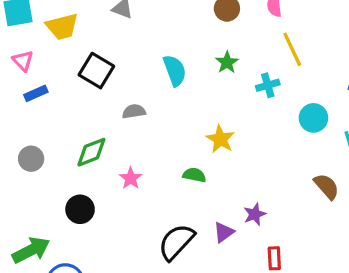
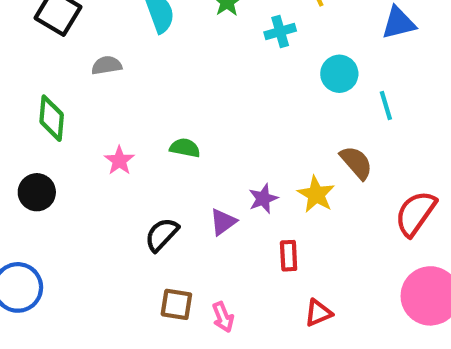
yellow star: (220, 139) -> (316, 194), moved
green diamond: (91, 152) -> (52, 118), turned -64
pink star: (131, 178) -> (119, 160), moved
black semicircle: (176, 242) -> (162, 235), size x0.7

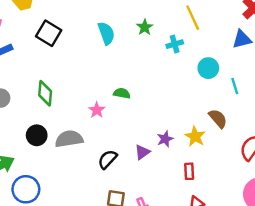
gray semicircle: (107, 65) -> (69, 139), moved, size x1.6
green semicircle: (185, 148) -> (122, 93), moved
pink star: (119, 160) -> (97, 110), moved
red rectangle: (289, 256) -> (189, 171), moved

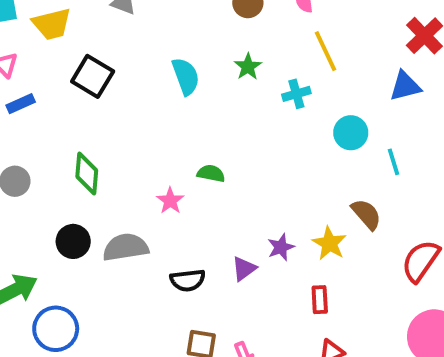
black semicircle: (107, 159) -> (188, 280), turned -140

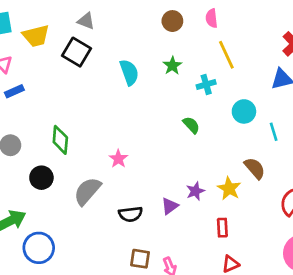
black square: (93, 76) -> (77, 52), moved
green semicircle: (211, 173) -> (191, 125), moved, turned 36
black circle: (73, 241) -> (41, 178), moved
gray semicircle: (126, 247) -> (87, 191), turned -40

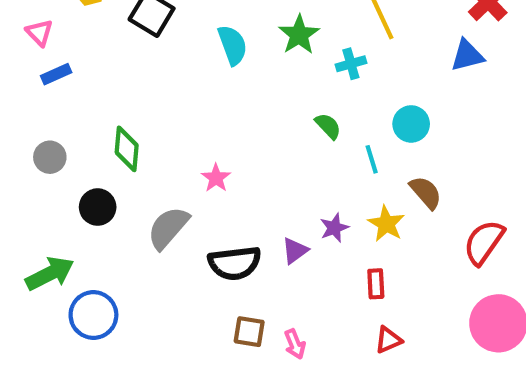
green star: (172, 66) -> (299, 35), size x1.4
cyan circle: (244, 111) -> (411, 124), moved
cyan line: (274, 132) -> (372, 159), moved
black semicircle: (131, 214) -> (235, 263), size x1.4

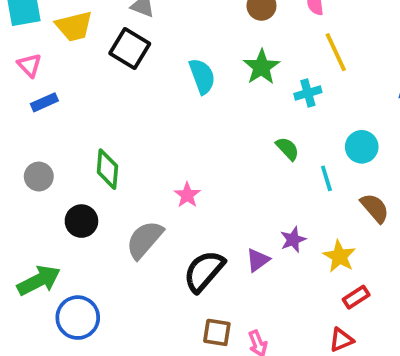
yellow star: (386, 224) -> (339, 256), moved
black semicircle: (235, 263) -> (204, 271), turned 138
red rectangle: (376, 284) -> (356, 297), moved, turned 60

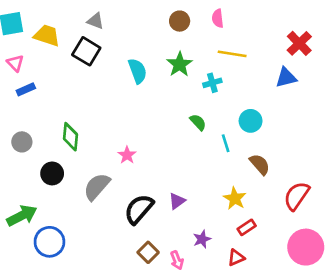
yellow trapezoid: (74, 26) -> (47, 35), turned -148
yellow line: (336, 52) -> (232, 54), turned -56
purple star: (293, 240) -> (202, 239), moved
brown square: (217, 332) -> (148, 252), turned 36

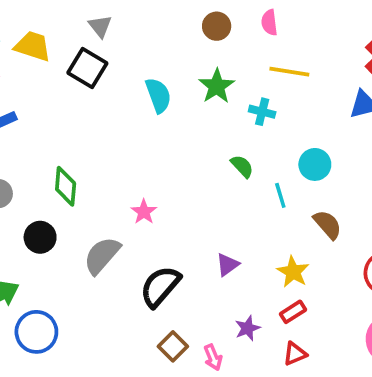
gray triangle: (95, 21) -> (100, 26), turned 30
cyan cross: (212, 83) -> (262, 112), turned 30
purple triangle: (177, 201) -> (228, 265), moved
red rectangle: (247, 227) -> (293, 312), moved

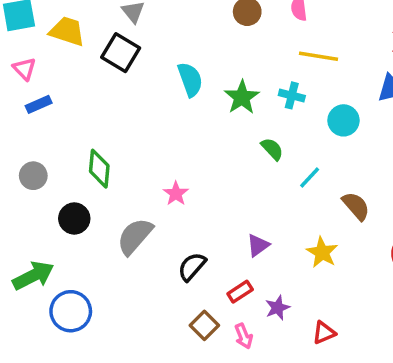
green star: (217, 86) -> (242, 97), moved
cyan circle: (315, 164) -> (343, 120), moved
cyan line: (280, 195) -> (310, 177), turned 60
black semicircle: (160, 286) -> (192, 267), size x0.7
red rectangle: (293, 312) -> (240, 292), moved

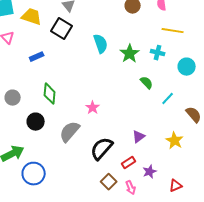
blue rectangle: (39, 104) -> (37, 57), moved
black semicircle: (192, 267) -> (102, 149), size x1.4

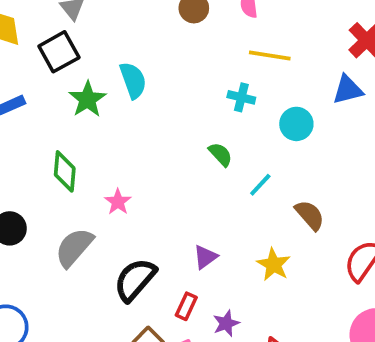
black square: (62, 29) -> (59, 52), turned 30
green star: (130, 54) -> (87, 99), moved
green diamond: (50, 94) -> (65, 171), moved
red rectangle: (129, 163) -> (186, 306), turned -32

